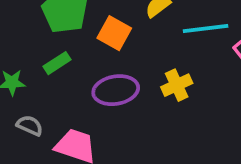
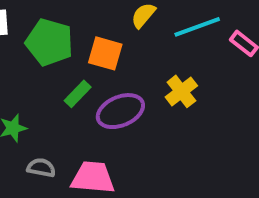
green rectangle: (57, 63) -> (78, 94), moved

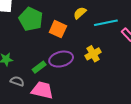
green rectangle: (78, 94) -> (39, 67), moved

